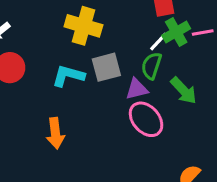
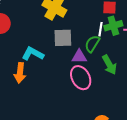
white line: (158, 42) -> (100, 29), turned -48
cyan L-shape: (68, 76) -> (33, 54), moved

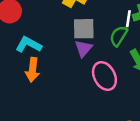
cyan L-shape: (33, 54) -> (28, 45), moved
purple triangle: (79, 57) -> (84, 48), moved, turned -49

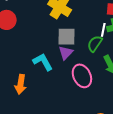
cyan L-shape: (28, 45) -> (43, 62), moved, turned 30
orange arrow: (32, 70) -> (21, 84), moved

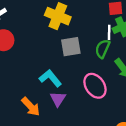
purple triangle: (66, 53) -> (58, 99), moved
orange arrow: (21, 84) -> (31, 107), turned -42

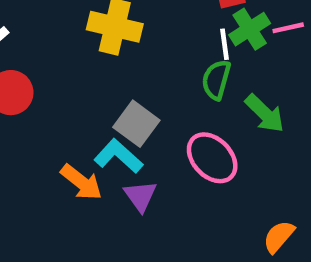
gray square: (71, 47) -> (136, 124), moved, turned -36
orange arrow: (31, 107) -> (81, 182), moved

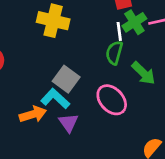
orange arrow: (81, 182) -> (33, 114), turned -55

